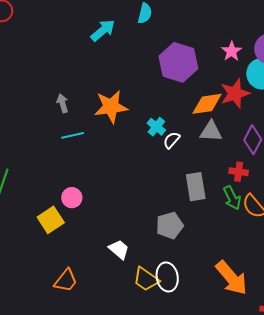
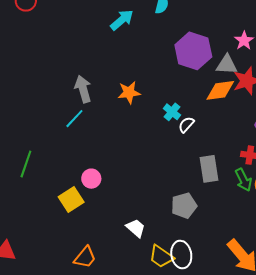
gray arrow: (63, 103) -> (83, 89), size x1.5
orange star: (111, 107) -> (129, 92), size x0.7
gray triangle: (211, 131) -> (227, 65), moved
cyan line: (73, 135) -> (74, 119), moved, turned -35

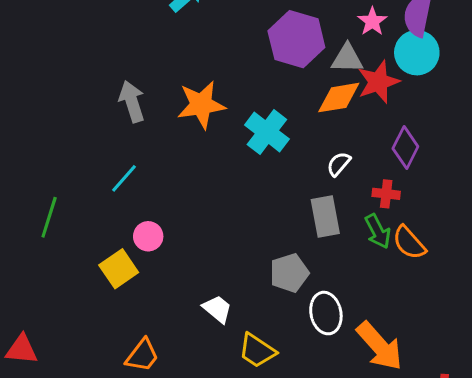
orange star: (129, 92) -> (201, 105), size x1.4
cyan cross: (172, 112) -> (267, 132), size x1.6
cyan line: (74, 119) -> (124, 178), moved
white semicircle: (186, 125) -> (339, 164), moved
white ellipse: (181, 255) -> (326, 313), moved

